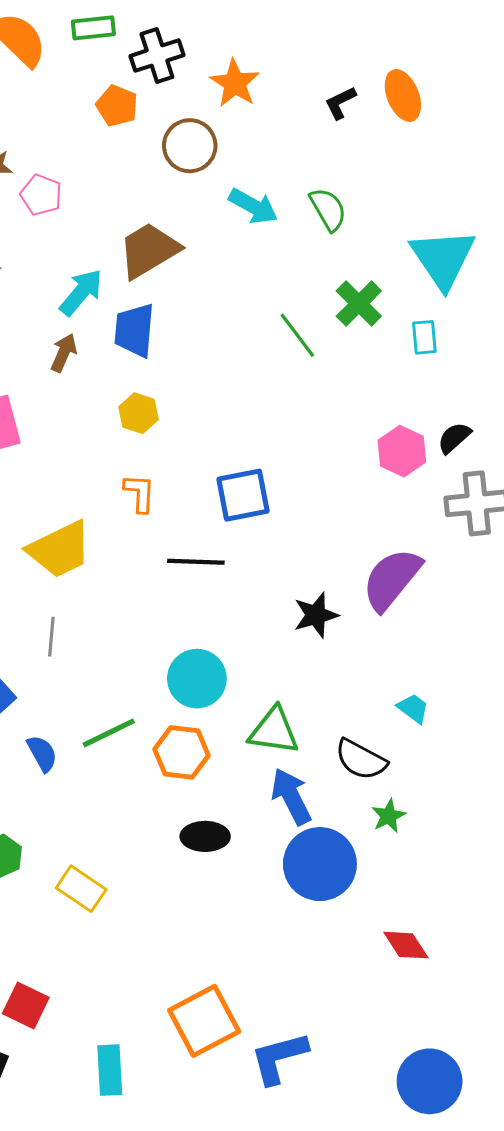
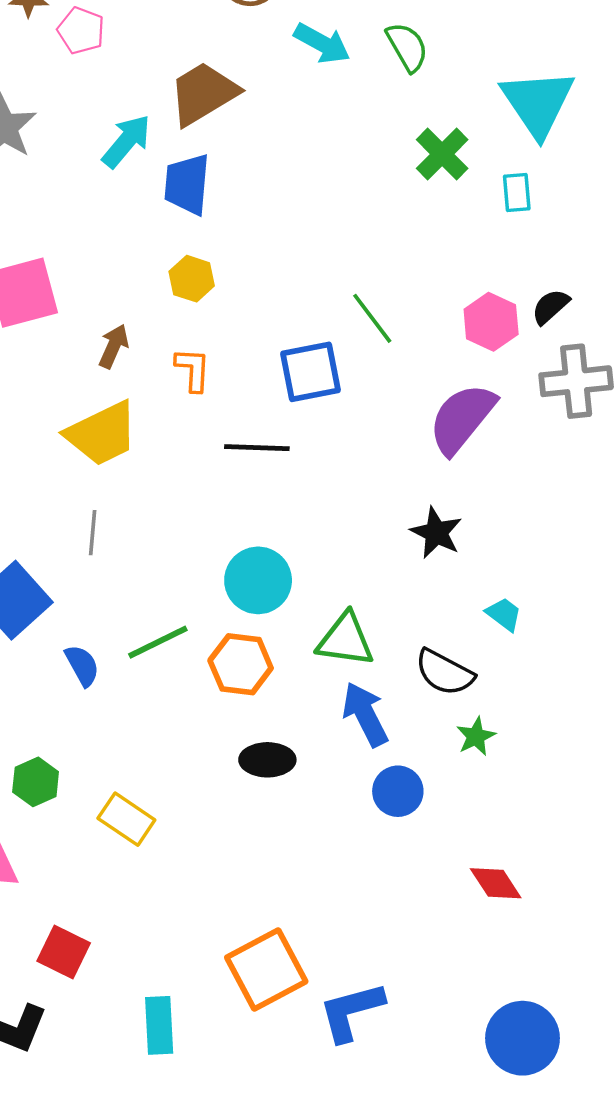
green line: (297, 335) -> (372, 318), moved
brown arrow: (64, 353) -> (114, 346), moved
purple semicircle: (392, 579) -> (462, 418), moved
black star: (316, 615) -> (436, 533), moved, turned -30
blue circle: (320, 864) -> (398, 791), size x0.6

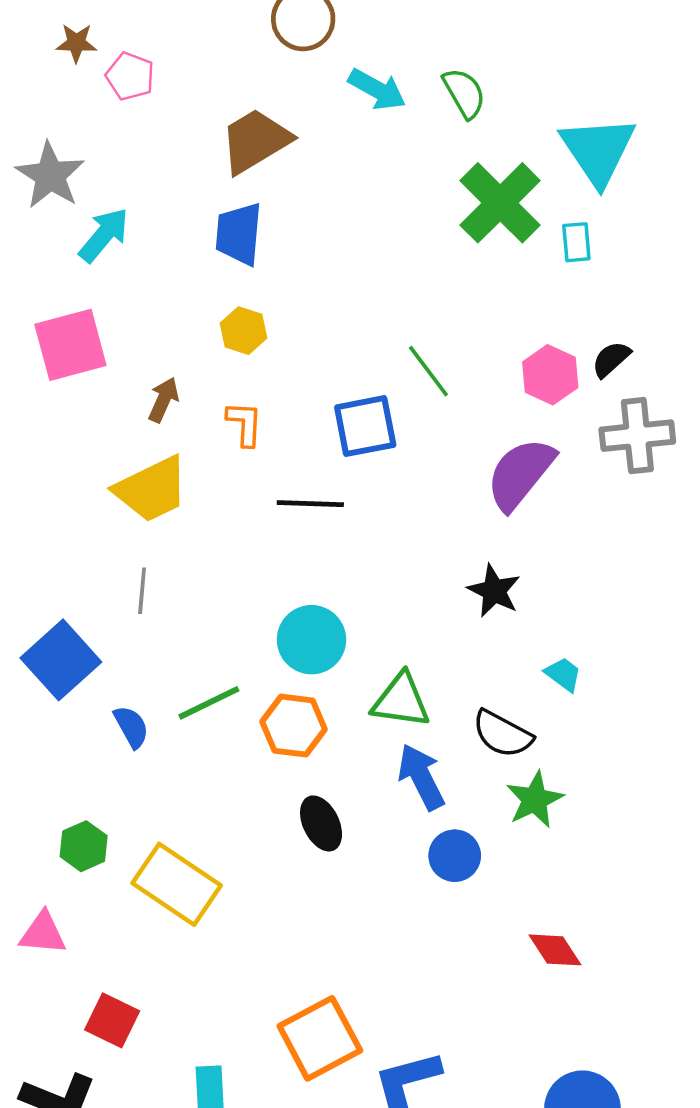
cyan arrow: (126, 141) -> (104, 235), moved
green cross: (442, 154) -> (500, 203), size x1.5
green star: (476, 736) -> (535, 800), size x1.4
black ellipse: (267, 760) -> (321, 823), turned 64
yellow rectangle: (126, 819) -> (177, 884), size x1.5

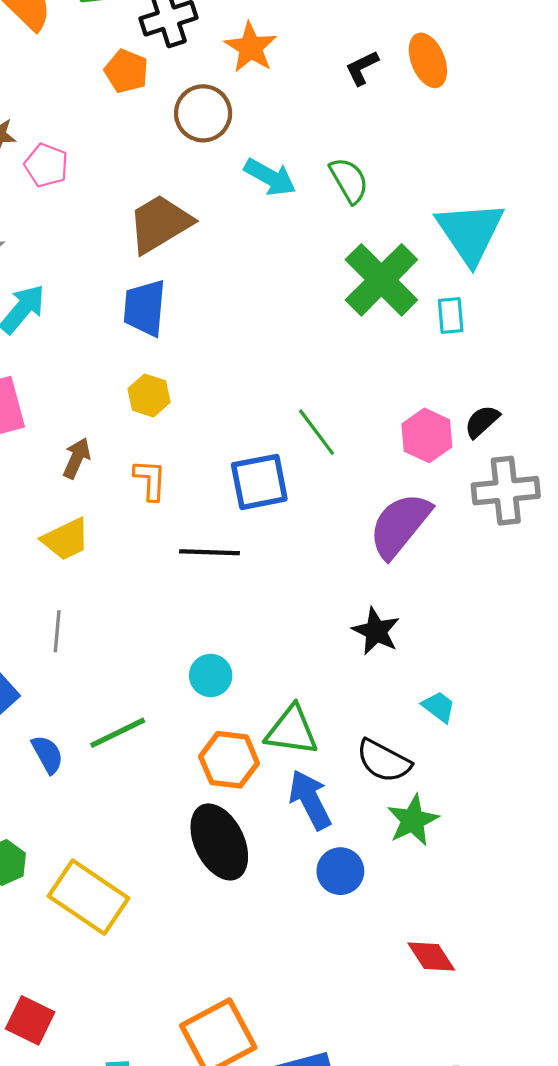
yellow trapezoid: (152, 489) -> (66, 539), size x0.7
cyan circle: (311, 640) -> (211, 675), size x0.7
orange hexagon: (294, 726) -> (229, 760), moved
black ellipse: (321, 823) -> (219, 842), size x1.5

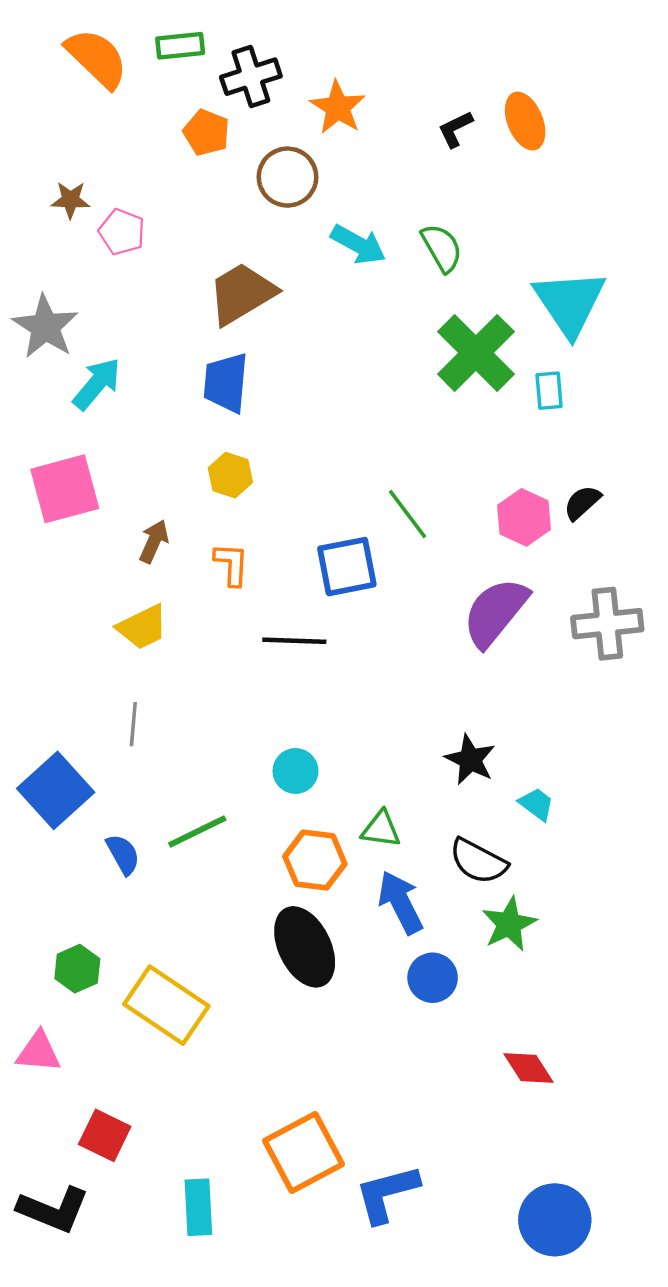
gray cross: (506, 491) -> (607, 624), moved
black star: (376, 631) -> (470, 760), moved
green triangle: (292, 731) -> (381, 829), size x0.7

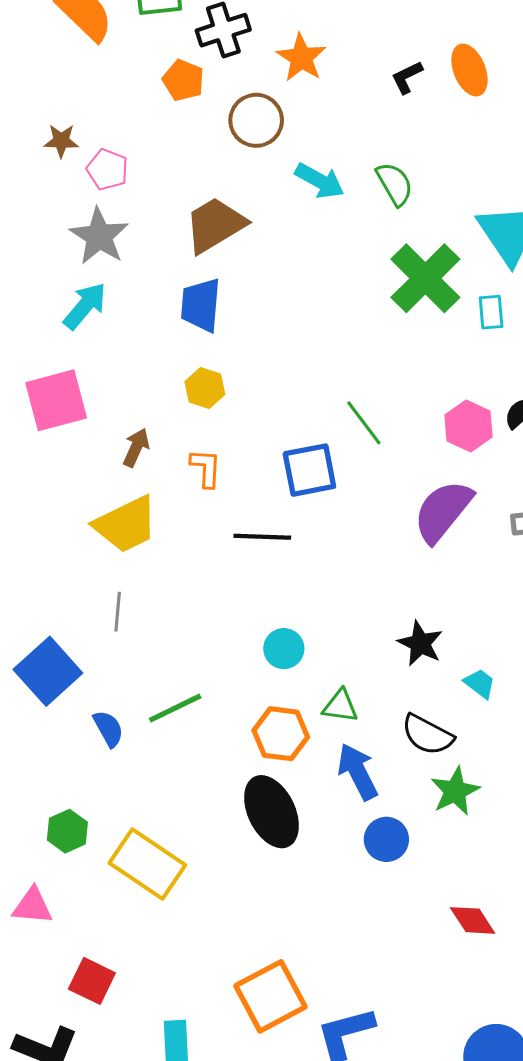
gray star: (45, 327) -> (99, 236), moved
yellow trapezoid: (142, 627) -> (126, 524), size x1.4
cyan circle: (295, 771) -> (284, 649), moved

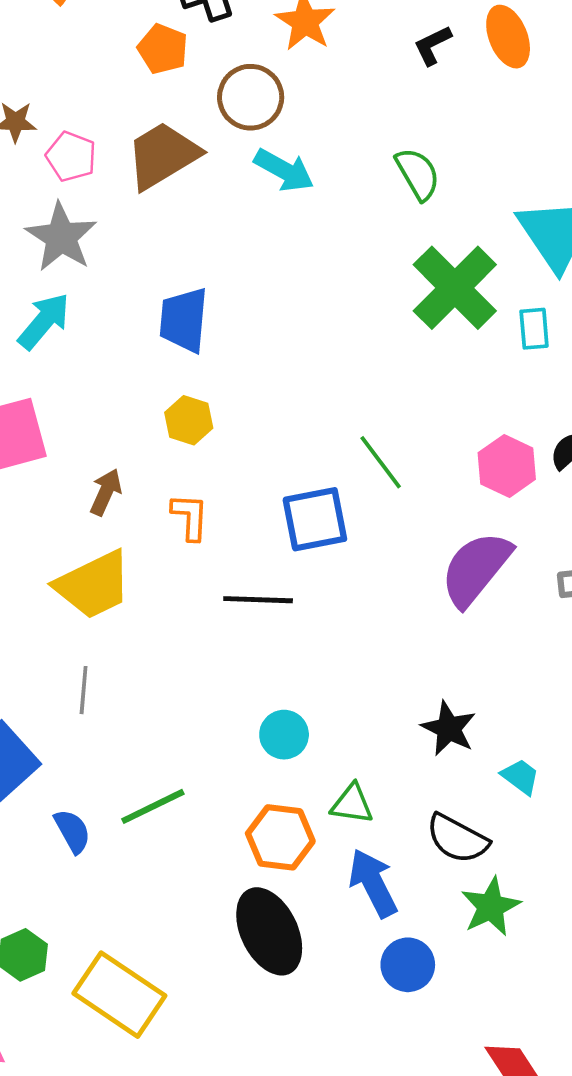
cyan arrow: (320, 181) -> (284, 170), moved
brown trapezoid: (215, 225) -> (163, 155), moved

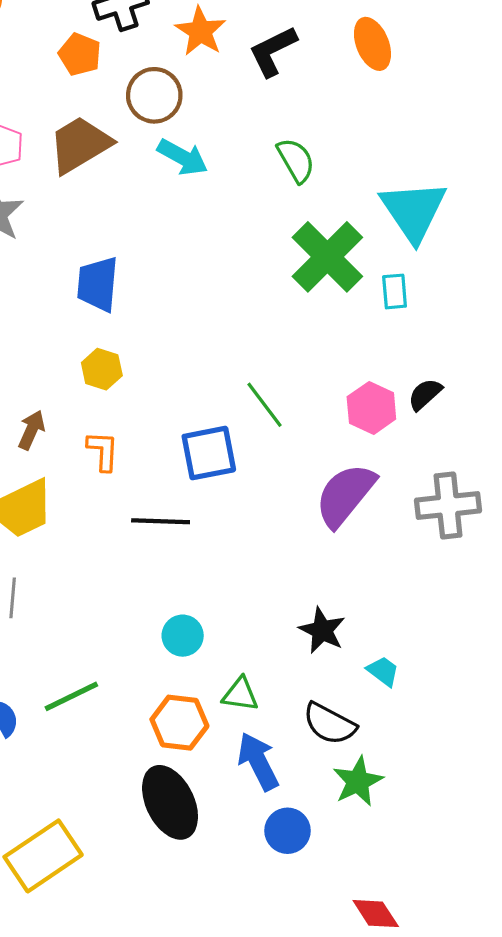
black L-shape: (433, 45) -> (273, 51), moved, size x1.5
yellow rectangle: (119, 995) -> (43, 856), turned -68

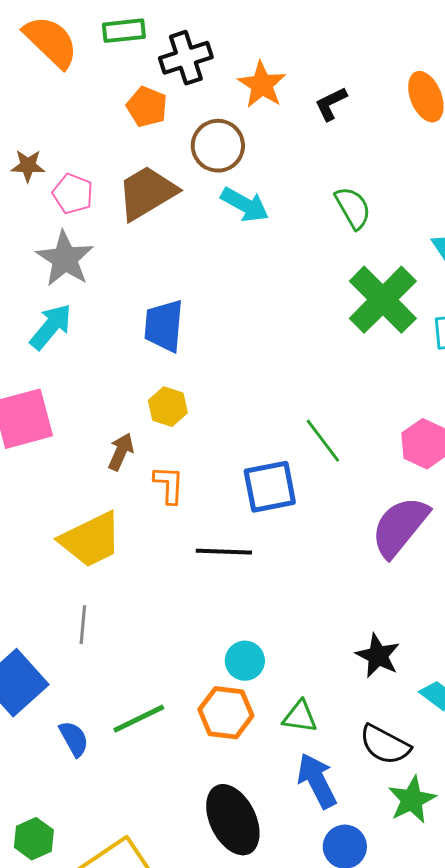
black L-shape: (273, 51) -> (331, 104), size x0.7
brown arrow: (32, 430) -> (121, 452), moved
orange hexagon: (179, 723) -> (226, 713), moved

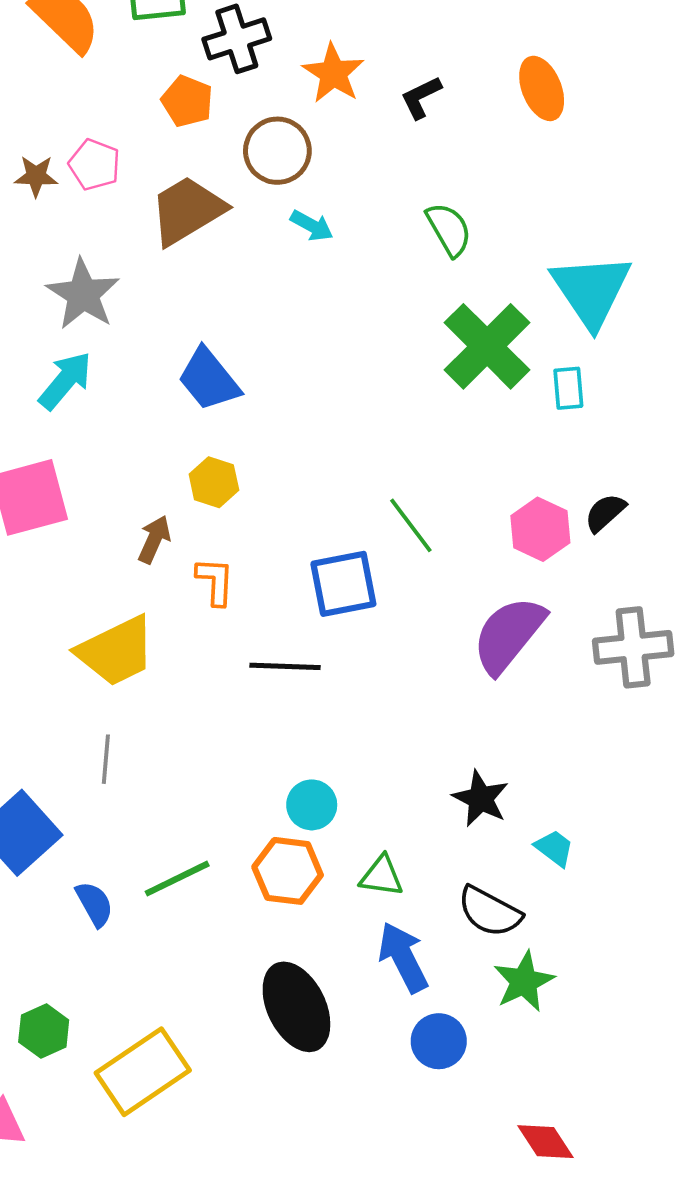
pink pentagon: (73, 194) -> (94, 165), moved
cyan arrow: (245, 205) -> (312, 226), size x0.7
blue trapezoid: (164, 326) -> (209, 379), turned -44

